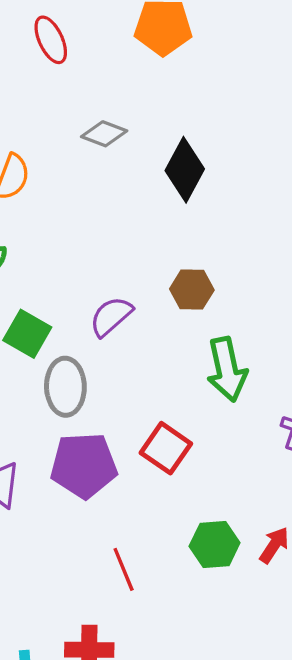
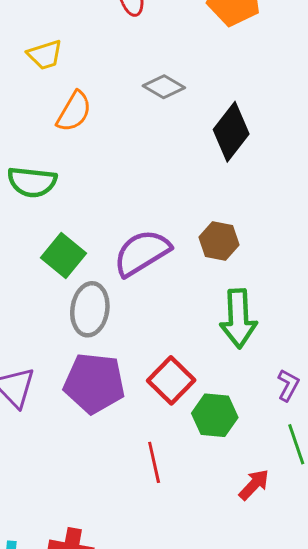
purple semicircle: (111, 316) -> (142, 253), size x1.4
green hexagon: (215, 544) -> (215, 415), moved
red line: (124, 569) -> (154, 462), moved

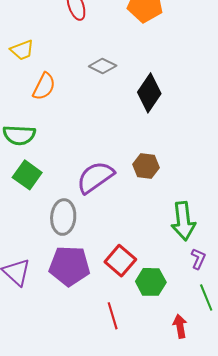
green square: (64, 256) -> (27, 175), moved
green arrow: (238, 319) -> (183, 221), moved
red arrow: (254, 485) -> (180, 326), turned -50

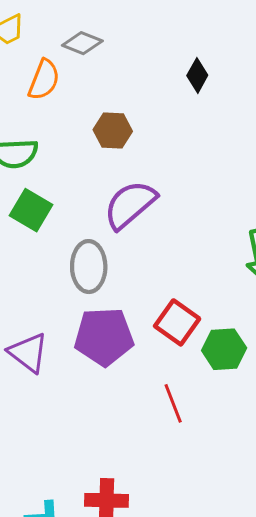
gray diamond: (103, 66) -> (82, 43), moved
black diamond: (149, 93) -> (197, 75), size x0.6
brown hexagon: (146, 166) -> (113, 130), moved

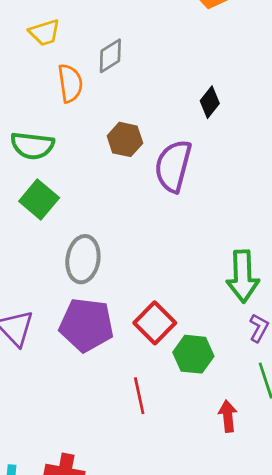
gray diamond: (82, 43) -> (110, 56), turned -63
orange semicircle: (44, 80) -> (70, 83), turned -39
purple semicircle: (130, 205) -> (173, 166), moved, turned -44

